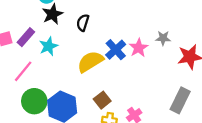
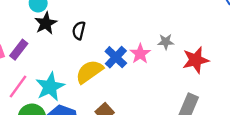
cyan star: (49, 46) -> (50, 87), moved, size x1.4

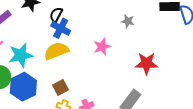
gray star: (166, 42) -> (128, 21), moved
blue cross: (116, 57) -> (61, 28), moved, turned -30

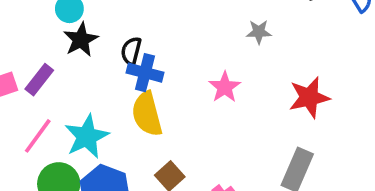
yellow semicircle: (56, 51) -> (147, 114), turned -70

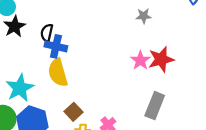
gray star: (259, 32) -> (144, 16), moved
pink star: (225, 87) -> (140, 60), moved

